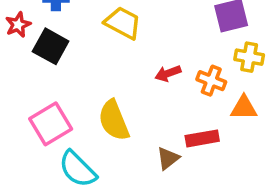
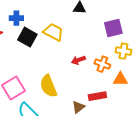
black square: (51, 46) -> (27, 37), moved

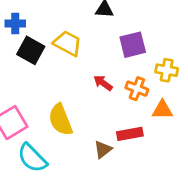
purple square: (113, 28) -> (133, 45), moved
red arrow: (78, 60) -> (103, 83), turned 56

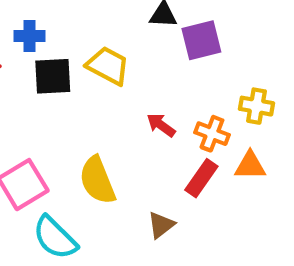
purple square: (133, 45) -> (201, 40), moved
black square: (31, 50) -> (53, 76), turned -32
red rectangle: (130, 134) -> (201, 178), moved, turned -45

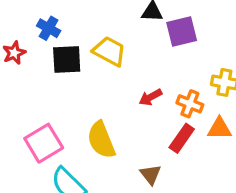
blue cross: (29, 36) -> (49, 28), turned 30
red arrow: (161, 125) -> (150, 97), turned -65
brown triangle: (161, 225) -> (150, 174), turned -30

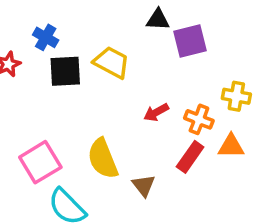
brown triangle: (150, 174) -> (144, 185), moved

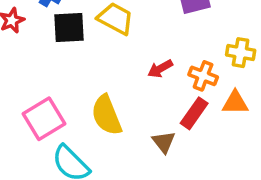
brown triangle: (144, 185) -> (164, 142), moved

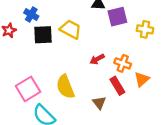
yellow cross: (241, 53) -> (145, 29), moved
orange triangle: (235, 103) -> (142, 79), turned -42
red rectangle: (194, 113) -> (117, 86), turned -66

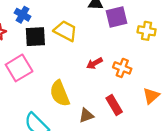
orange triangle: (142, 79) -> (151, 96), moved
red rectangle: (117, 86) -> (114, 105), moved
pink square: (28, 89) -> (19, 68), moved
brown triangle: (99, 103) -> (86, 115), moved, turned 48

